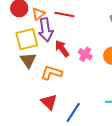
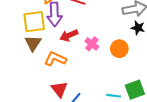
red arrow: (62, 49) -> (69, 35), turned -84
red triangle: (49, 102) -> (59, 89), moved

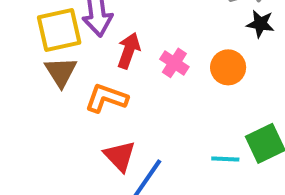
red arrow: (69, 35) -> (129, 51), turned 138

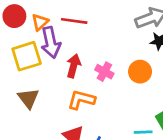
brown triangle: (61, 72) -> (28, 98), moved
orange L-shape: (106, 98) -> (81, 100), moved

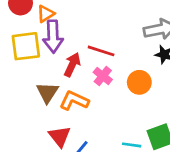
red line: (74, 21) -> (101, 51), moved
brown triangle: (28, 98) -> (47, 92), moved

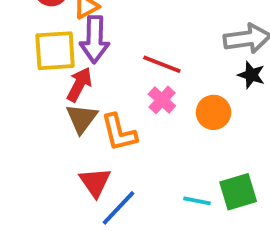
red arrow: (72, 65) -> (79, 84), moved
orange L-shape: (74, 101) -> (119, 133), turned -132

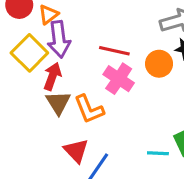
yellow square: (55, 51) -> (29, 53), turned -33
pink cross: (162, 100) -> (119, 79), size x1.4
orange circle: (213, 112) -> (159, 64), moved

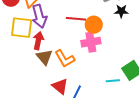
yellow square: (29, 53) -> (22, 28), turned -30
orange circle: (159, 64) -> (94, 25), moved
pink cross: (119, 79) -> (91, 42), moved, turned -36

